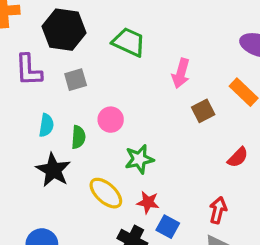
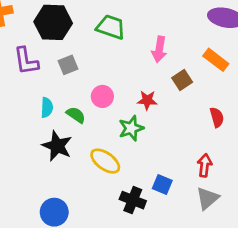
green semicircle: (78, 137) -> (76, 115), turned -54
red semicircle: (238, 157) -> (217, 117), turned -54
red star: (148, 202) -> (147, 100), moved

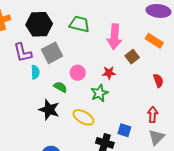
pink arrow: (159, 49) -> (114, 37), size x1.4
gray square: (68, 65) -> (52, 53), size x1.5
cyan semicircle: (47, 107) -> (35, 72), moved

